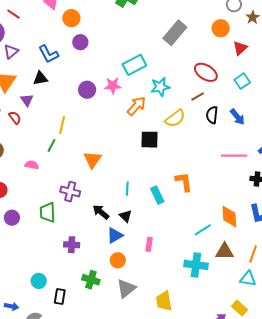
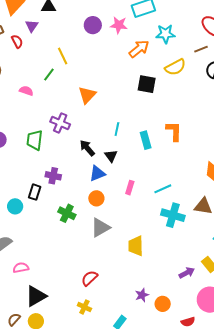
yellow line: (62, 125) -> (63, 56), turned -48
cyan line: (203, 230) -> (163, 189), moved
black rectangle: (60, 297) -> (35, 192), moved

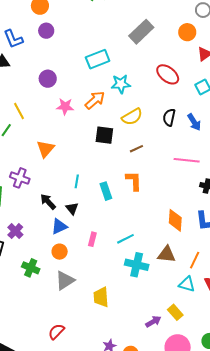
pink star: (119, 25) -> (65, 106), moved
brown line: (201, 49) -> (136, 149), moved
purple cross: (53, 176) -> (15, 231), turned 35

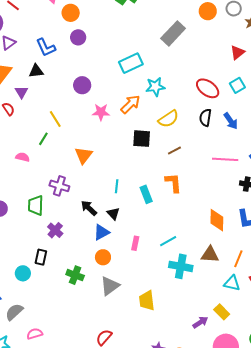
orange circle: (187, 32) -> (208, 11), moved
red ellipse: (168, 74) -> (208, 88), moved
purple cross: (15, 231) -> (55, 230), moved

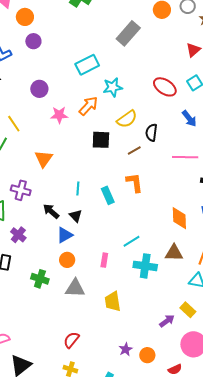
black semicircle: (205, 118) -> (151, 133), moved
pink rectangle: (135, 243) -> (104, 260), moved
gray triangle: (110, 286) -> (75, 288), turned 40

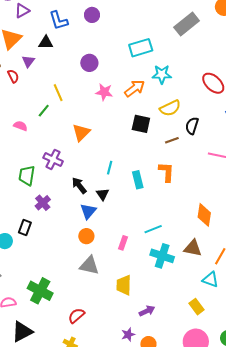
blue triangle: (65, 235) -> (88, 211), turned -30
green cross: (40, 279) -> (40, 291), moved, size x1.4
purple arrow: (167, 321) -> (147, 311), moved

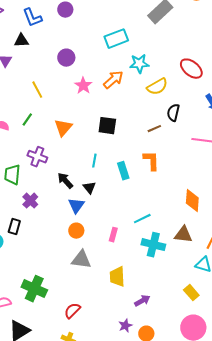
pink star: (104, 92) -> (83, 86), turned 30
yellow semicircle: (170, 108) -> (157, 87), moved
green line: (44, 111) -> (27, 120), moved
black square: (141, 124) -> (107, 126), moved

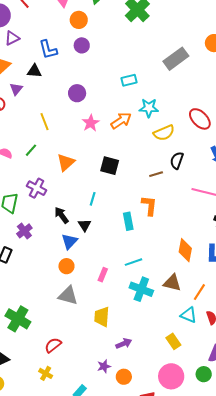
cyan rectangle: (116, 39) -> (129, 80), size x0.7
cyan rectangle: (123, 171) -> (128, 221), moved

